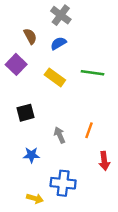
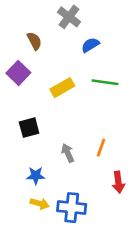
blue semicircle: (58, 43) -> (90, 45), moved
yellow rectangle: (55, 77) -> (62, 88), turned -66
yellow arrow: (35, 198) -> (40, 204), moved

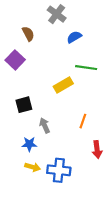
yellow rectangle: (62, 88) -> (63, 85), moved
gray arrow: (68, 153) -> (45, 125), moved

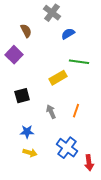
gray arrow: (45, 125) -> (51, 112), moved
red arrow: (97, 150) -> (89, 163), moved
blue cross: (59, 170) -> (67, 148), moved, turned 30

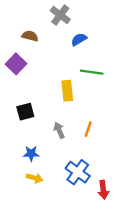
brown semicircle: (26, 31) -> (30, 36), turned -48
yellow rectangle: (58, 78) -> (67, 91), turned -66

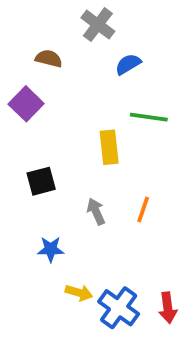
blue cross: (78, 172) -> (119, 308), moved
yellow arrow: (35, 178) -> (79, 293), moved

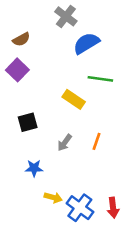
brown semicircle: (49, 59) -> (21, 39), moved, turned 138
blue semicircle: (128, 64) -> (86, 43), size x1.5
yellow rectangle: (109, 147) -> (74, 99), turned -50
gray arrow: (96, 211) -> (65, 143), turned -120

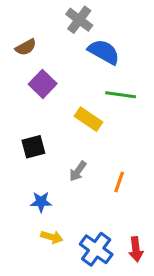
blue semicircle: (86, 43) -> (104, 52), turned 60
purple square: (17, 70) -> (43, 84), moved
orange line: (97, 141) -> (119, 182), moved
yellow arrow: (53, 197) -> (52, 237), moved

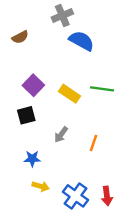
gray cross: (79, 20) -> (62, 16), turned 30
purple square: (43, 84) -> (33, 85), moved
green line: (121, 95) -> (102, 89), moved

